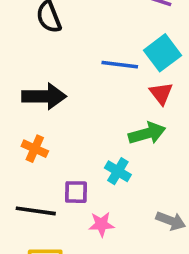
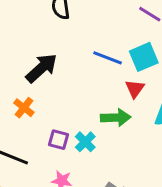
black arrow: (44, 96) -> (42, 68), turned -56
purple square: (76, 192) -> (59, 140), moved

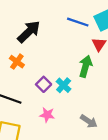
green arrow: (116, 118) -> (86, 66), turned -70
purple square: (59, 140) -> (44, 84), turned 32

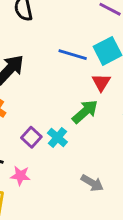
green arrow: (86, 66) -> (85, 112), turned 35
pink star: (47, 115) -> (20, 176), moved

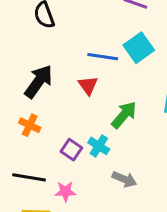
red triangle: (101, 82) -> (88, 85), moved
gray arrow: (92, 183) -> (124, 179), moved

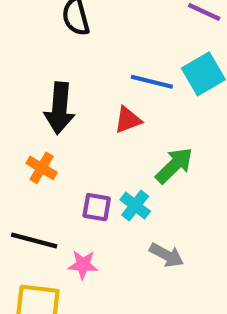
black arrow: (39, 81) -> (60, 108), turned 144
red triangle: (88, 85) -> (128, 120), turned 40
purple square: (71, 150) -> (97, 207), turned -30

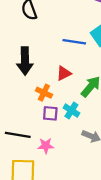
red triangle: (128, 120) -> (64, 73), moved
orange cross: (42, 168) -> (44, 93), moved

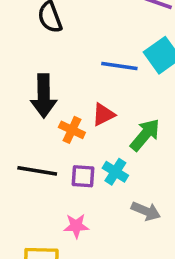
orange cross: (44, 93) -> (72, 130), moved
black line: (18, 135) -> (37, 171), moved

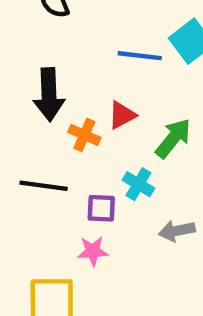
purple square: (83, 176) -> (101, 208), moved
gray arrow: (146, 211) -> (177, 231), turned 148

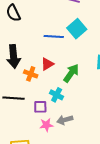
gray arrow: (177, 231) -> (65, 120), moved
pink star: (93, 251) -> (46, 125), moved

